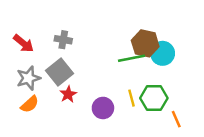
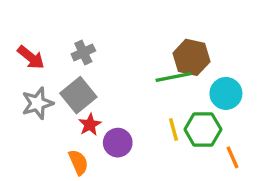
gray cross: (63, 40) -> (83, 52), turned -35
cyan circle: (163, 53) -> (226, 93), moved
orange semicircle: (30, 104) -> (78, 162), moved, turned -72
purple circle: (103, 108) -> (118, 143), moved

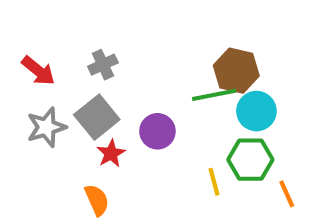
cyan circle: (226, 93) -> (256, 111), moved
yellow line: (173, 129) -> (214, 182), moved
purple circle: (118, 143) -> (157, 131), moved

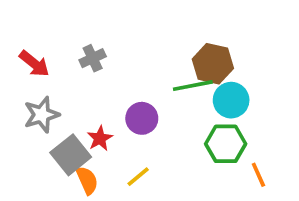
gray square: (97, 117) -> (71, 155), moved
yellow line: (214, 182) -> (138, 177), moved, turned 65

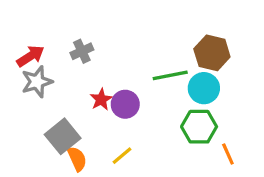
red arrow: (34, 64) -> (30, 56), turned -72
brown hexagon: (213, 64) -> (212, 53), moved
gray star: (42, 115) -> (37, 82), moved
red star: (100, 138) -> (101, 99), moved

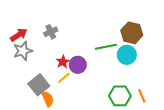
green hexagon: (199, 127) -> (120, 96), moved
yellow line: (122, 156) -> (64, 78), moved

